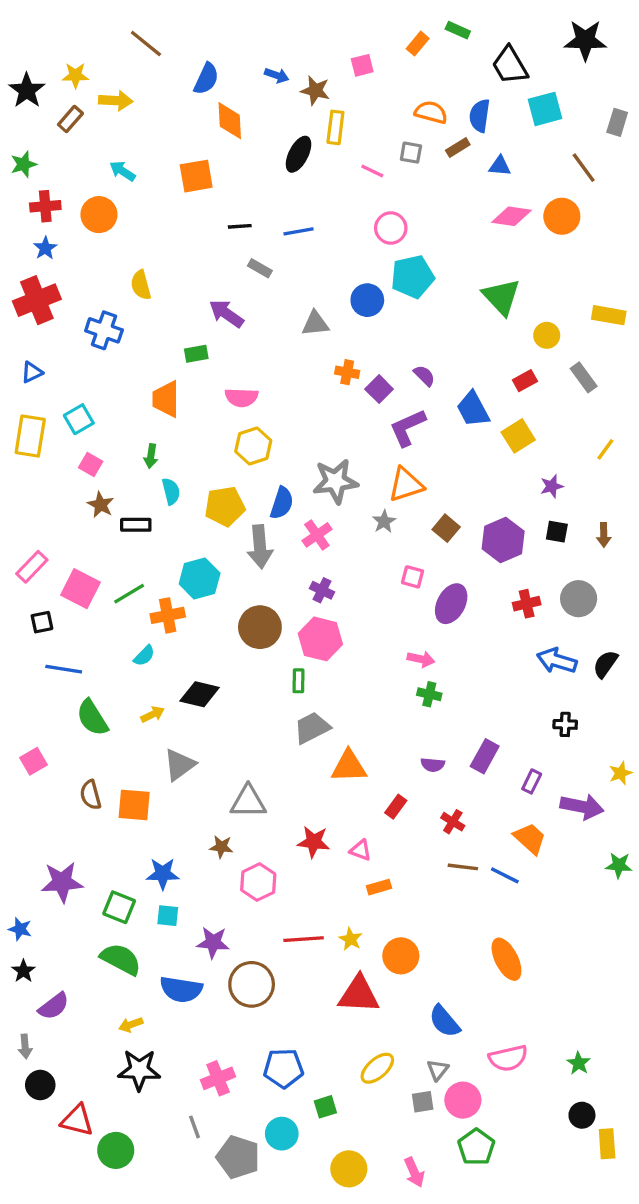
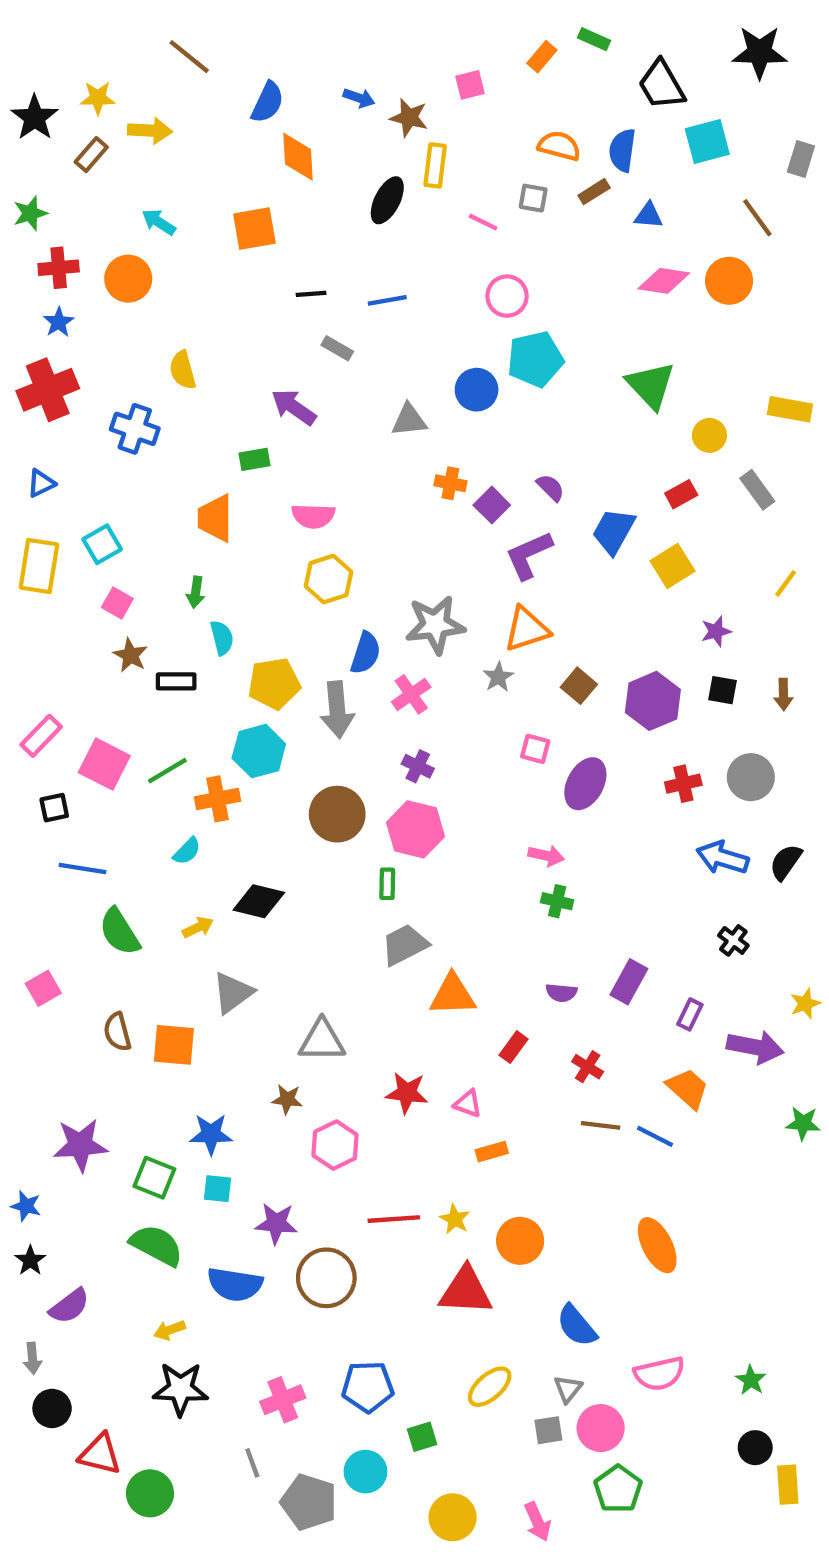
blue trapezoid: (473, 409) -> (614, 531), turned 57
yellow pentagon: (225, 506) -> (274, 684), moved
black cross: (565, 724) -> (733, 940), turned 35

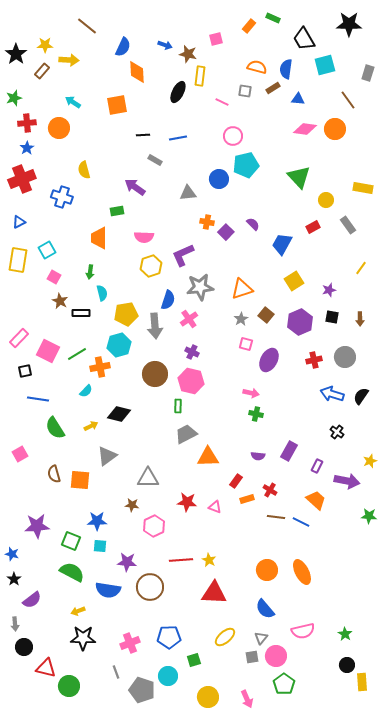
purple L-shape: (529, 555) -> (183, 255), moved
yellow square: (672, 566) -> (294, 281), moved
gray star: (498, 677) -> (241, 319), moved
orange rectangle: (492, 1152) -> (247, 499), moved
orange circle: (520, 1241) -> (267, 570), moved

